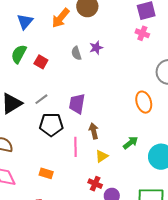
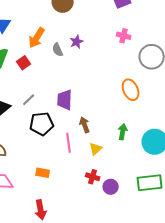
orange arrow: (61, 18) -> (37, 38), moved
pink cross: (142, 33) -> (124, 36), moved
red square: (41, 62) -> (24, 63), turned 32
green arrow: (131, 143) -> (123, 132), turned -35

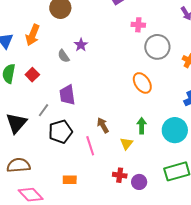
pink cross: (124, 36) -> (138, 25), moved
orange arrow: (37, 38) -> (33, 35), moved
purple trapezoid: (65, 100) -> (67, 95), moved
yellow triangle: (96, 149) -> (126, 144), moved

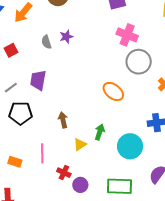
pink cross: (138, 25) -> (127, 35), size x1.5
orange ellipse: (142, 83) -> (113, 92), turned -35
pink line: (90, 146) -> (42, 153), moved

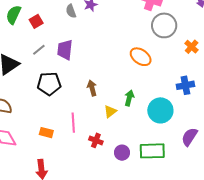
gray line: (11, 88) -> (39, 50), moved
purple circle: (80, 185) -> (122, 153), moved

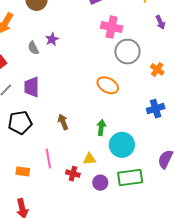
cyan circle: (160, 110) -> (122, 145), moved
yellow triangle: (110, 112) -> (89, 159), moved, turned 40

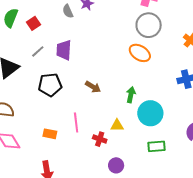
gray circle: (127, 52) -> (149, 25), moved
brown arrow: (63, 122) -> (93, 87), turned 140
green rectangle: (130, 177) -> (157, 146), size x0.7
purple circle: (100, 183) -> (116, 165), moved

